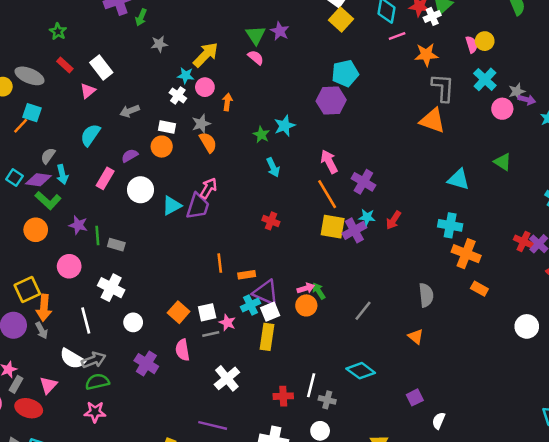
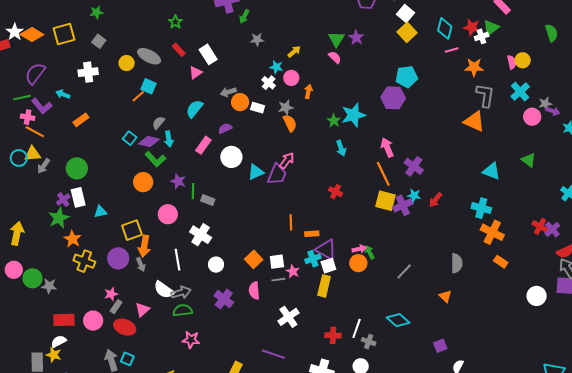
yellow arrow: (206, 55) -> (294, 52), size x0.6
cyan star: (285, 126) -> (353, 115), size x1.4
orange circle: (162, 147) -> (240, 102), moved
pink star: (95, 412) -> (191, 340), moved

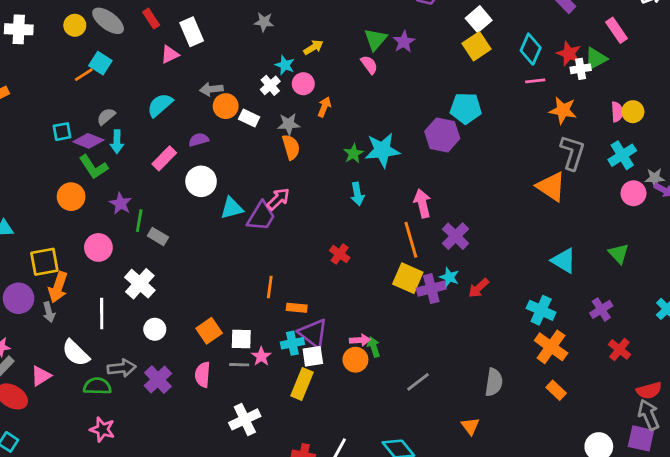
cyan square: (130, 138) -> (62, 132), turned 32
purple cross: (552, 229) -> (601, 309), moved
gray arrow: (181, 292) -> (122, 368), moved

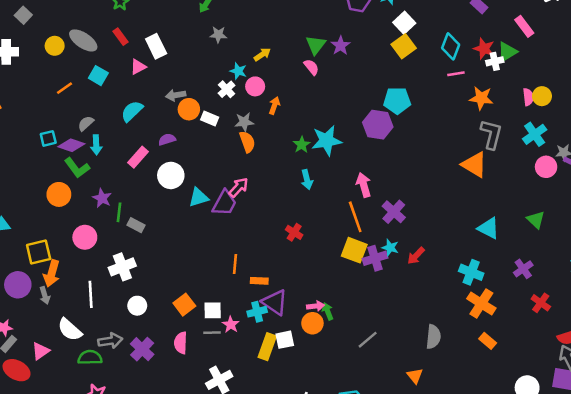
cyan square: (100, 63) -> (98, 76), moved
white cross: (140, 284) -> (122, 267), turned 30
white square: (313, 356) -> (285, 340), moved

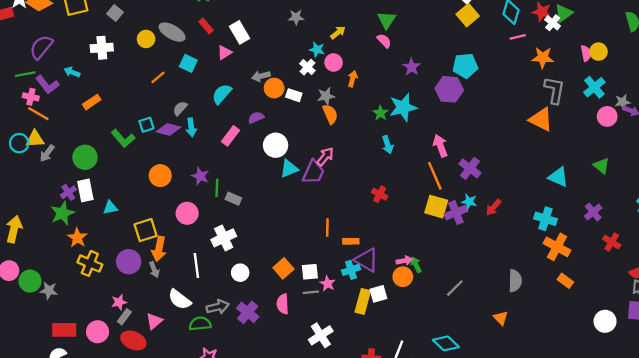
purple star: (340, 46) -> (412, 67), moved
white cross: (495, 61) -> (553, 23), turned -35
green L-shape: (77, 168) -> (123, 138), moved
white circle: (171, 175) -> (276, 145), moved

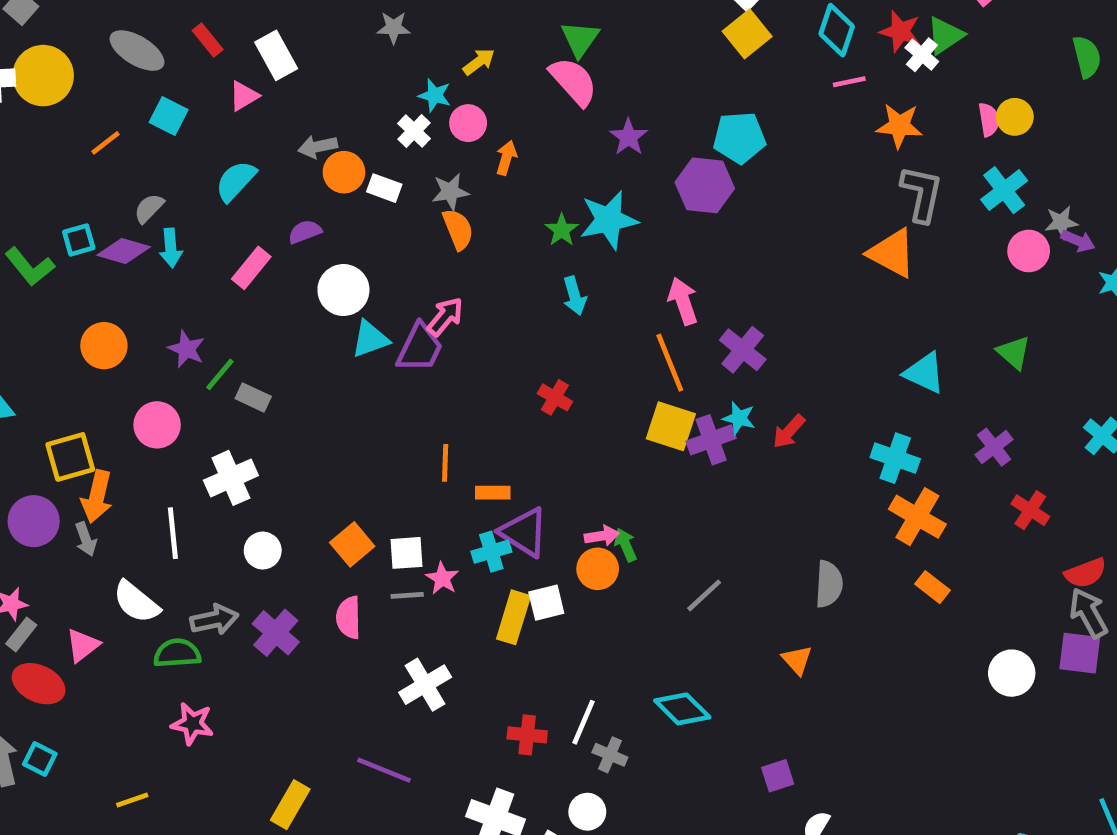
yellow circle: (146, 39) -> (43, 76), moved, size x1.6
pink semicircle: (384, 41) -> (573, 81), size x1.6
green line: (217, 188) -> (220, 374), turned 36

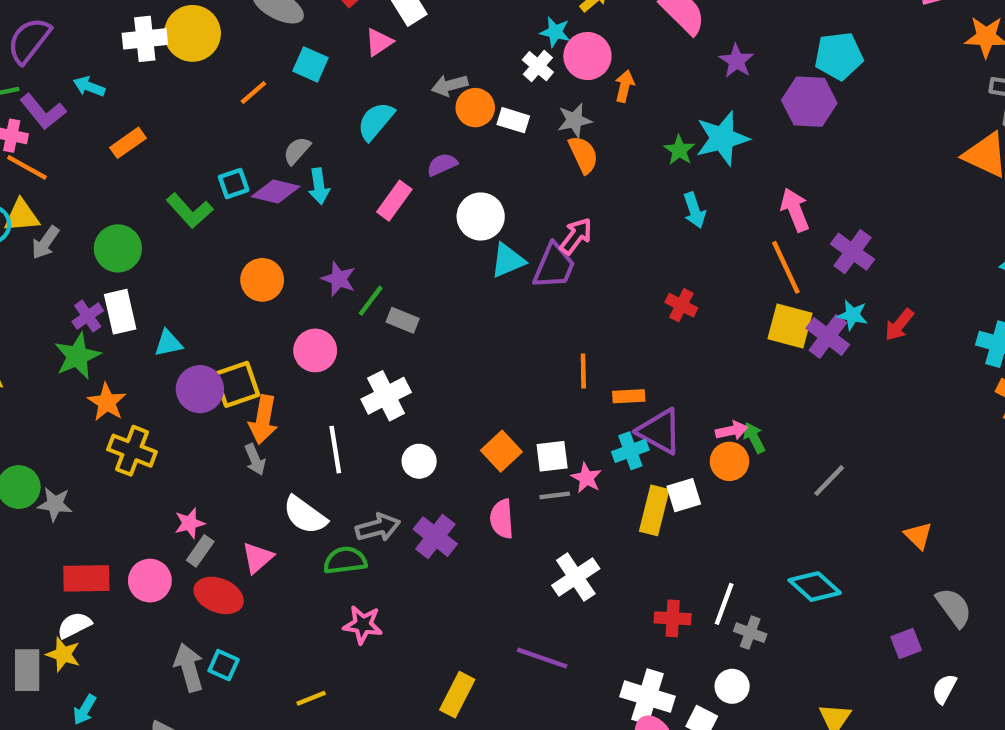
pink circle: (468, 123) -> (587, 56), size x1.4
purple cross: (711, 440) -> (828, 336), turned -30
purple circle: (34, 521) -> (200, 389), moved
gray semicircle: (829, 584) -> (954, 607), moved, turned -36

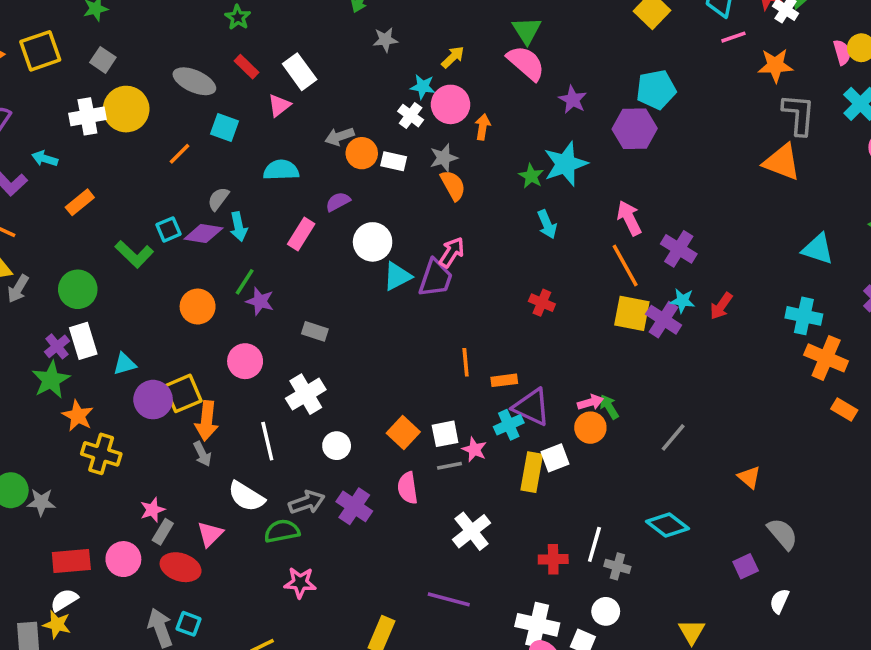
cyan semicircle: (376, 121) -> (281, 170), turned 52
green line: (371, 301) -> (245, 282), moved

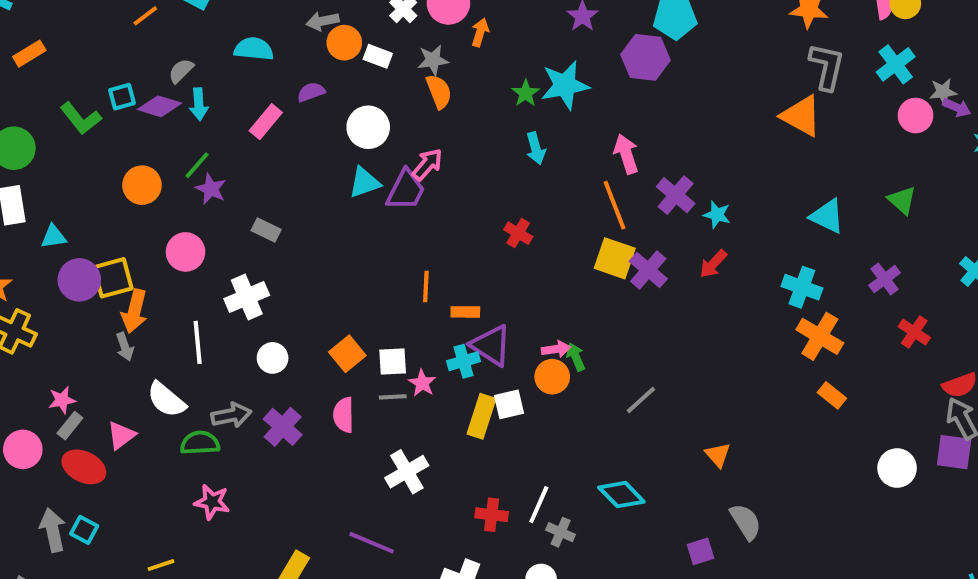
white circle: (373, 242) -> (368, 127), moved
cyan star: (682, 301) -> (717, 215), moved

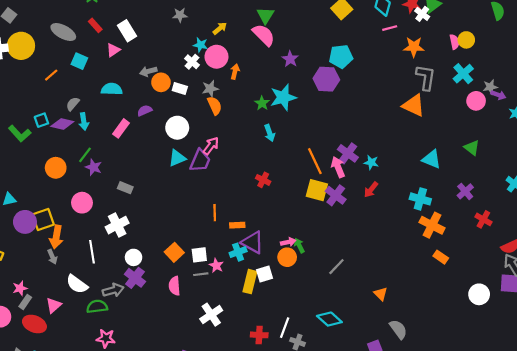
pink arrow: (626, 154) -> (338, 167), moved
purple cross: (283, 427) -> (135, 278), moved

